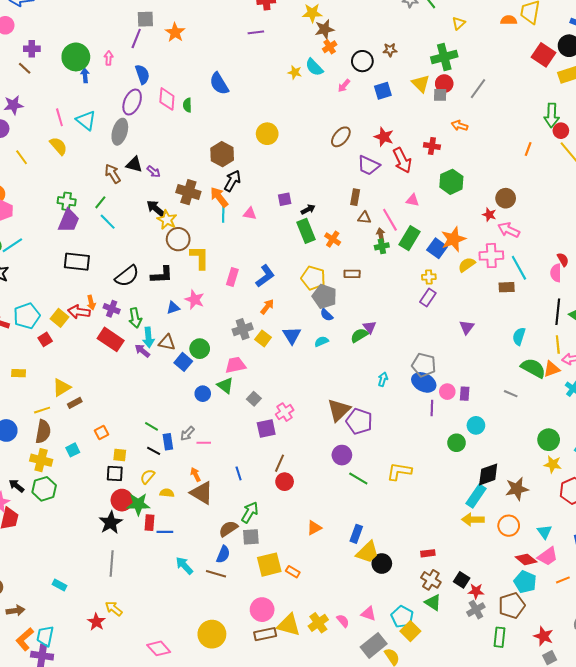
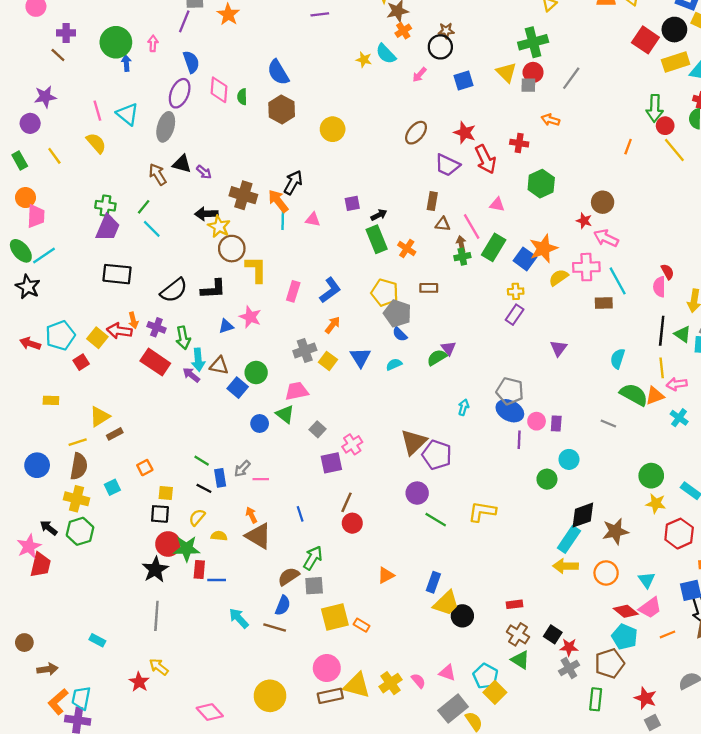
brown star: (390, 50) -> (446, 31), moved
brown hexagon: (222, 154) -> (282, 109), moved
black arrow: (156, 208) -> (206, 214), turned -42

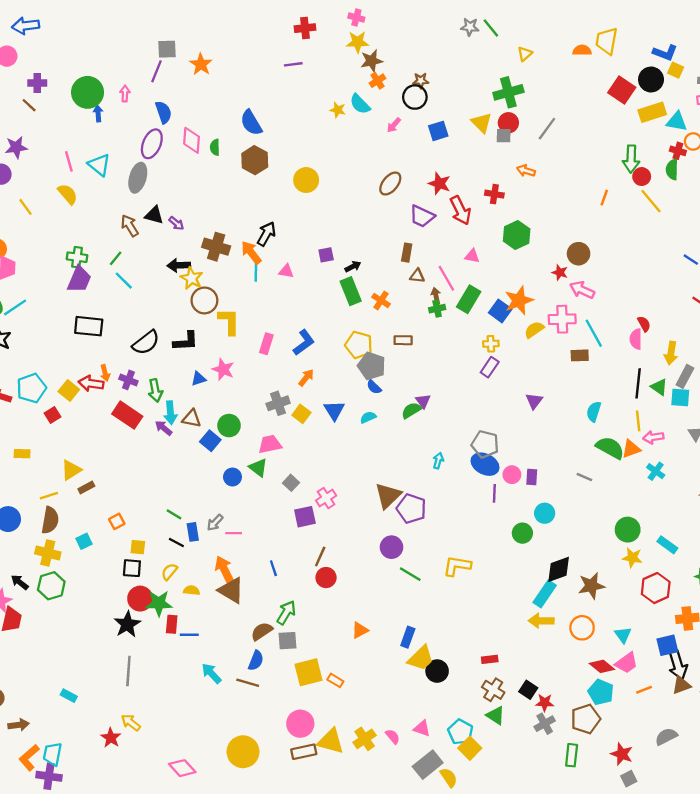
orange arrow: (251, 515) -> (224, 569), size x1.6

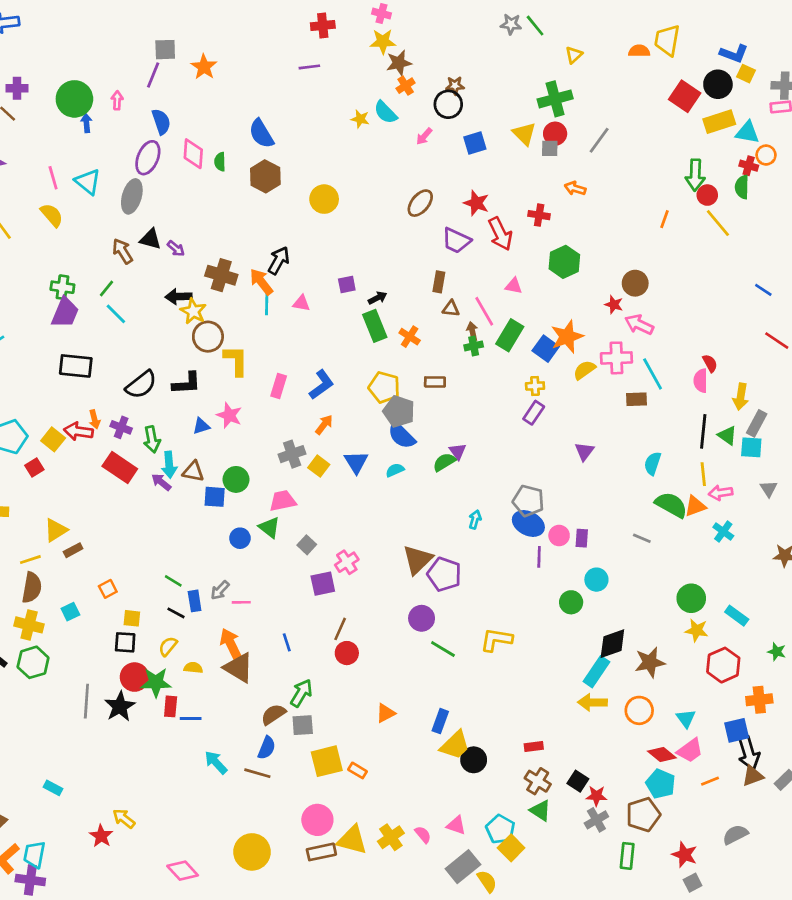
blue semicircle: (374, 387) -> (402, 435), size x1.6
blue square: (210, 441) -> (215, 497), turned -36
gray line: (128, 671) -> (86, 701), moved

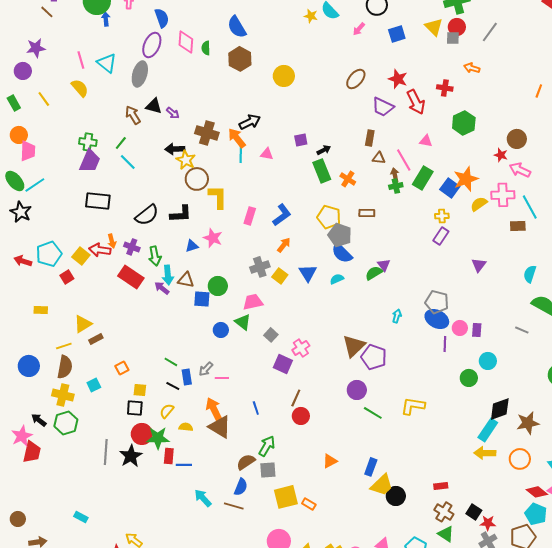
black arrow: (279, 260) -> (250, 122), turned 35
purple square: (323, 584) -> (283, 364), turned 36

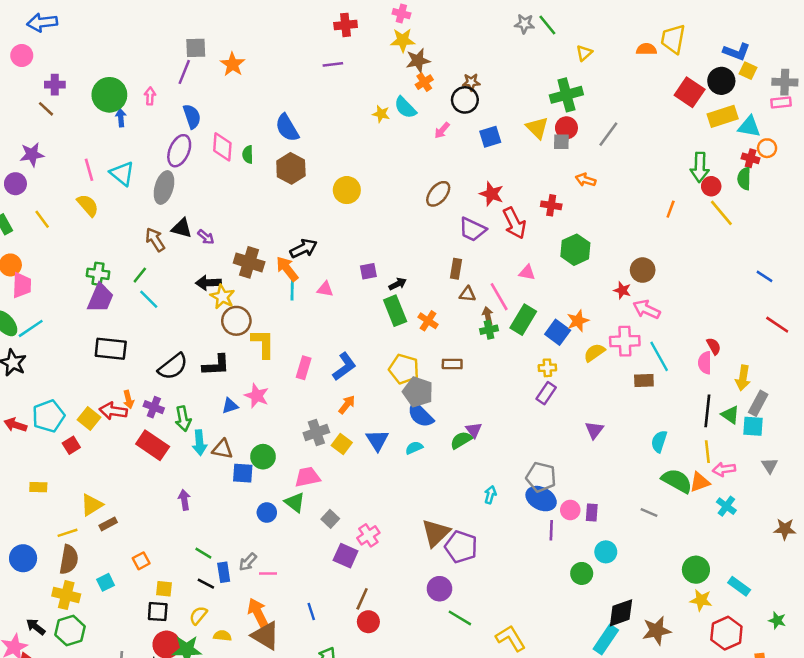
orange star: (466, 179) -> (578, 321), size x0.7
purple arrow: (162, 288) -> (184, 500), moved, turned 42
yellow L-shape: (413, 406) -> (511, 638), moved, turned 50

